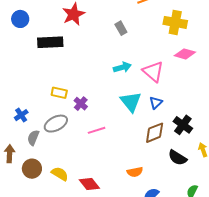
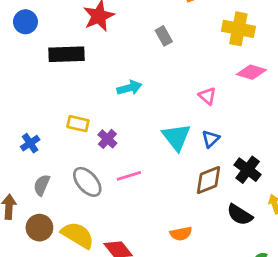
cyan arrow: (122, 67) -> (129, 88), moved
pink triangle: (153, 72) -> (207, 96), size x0.6
blue cross: (21, 115) -> (30, 143), moved
gray ellipse: (56, 124) -> (87, 182), moved, turned 75
yellow semicircle: (60, 174) -> (78, 235), size x1.4

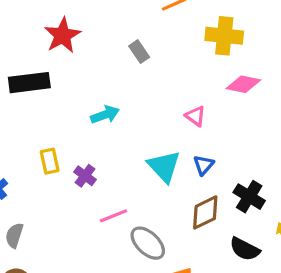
yellow rectangle: (78, 124) -> (50, 161), turned 70
gray ellipse: (87, 182) -> (148, 243), moved

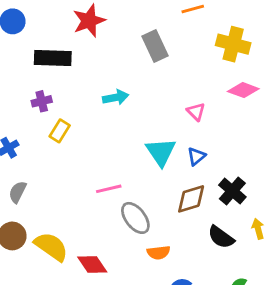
gray rectangle: (139, 52) -> (155, 46), size x1.5
yellow rectangle: (50, 161) -> (60, 131), turned 35
purple cross: (85, 176) -> (42, 101), moved, turned 30

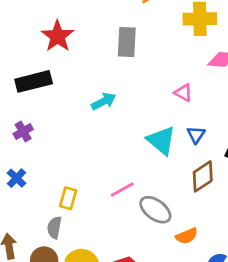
gray rectangle: (155, 46) -> (127, 42), turned 44
purple cross: (42, 101) -> (23, 131), moved
yellow rectangle: (60, 131) -> (68, 198), moved
gray semicircle: (18, 192) -> (54, 227), moved

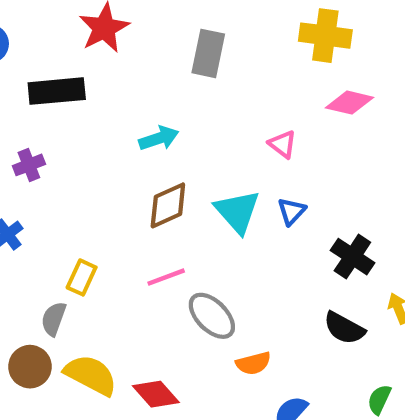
brown diamond: (203, 176) -> (168, 205), moved

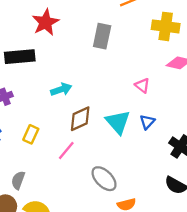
cyan arrow: (159, 138) -> (61, 89), moved
yellow rectangle: (82, 277) -> (31, 134), moved
pink line: (166, 277) -> (66, 151), moved, turned -30

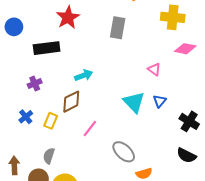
brown diamond: (80, 119) -> (71, 102), moved
yellow rectangle: (31, 134) -> (51, 121), moved

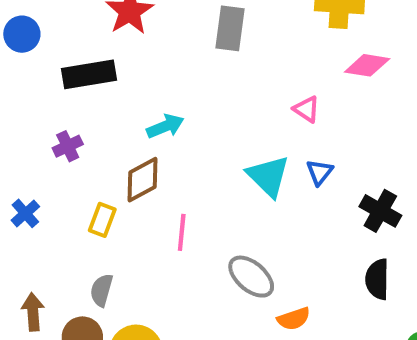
blue cross: (26, 117) -> (25, 213), moved
pink line: (90, 129) -> (182, 232), turned -30
black semicircle: (186, 155) -> (377, 279), turned 66

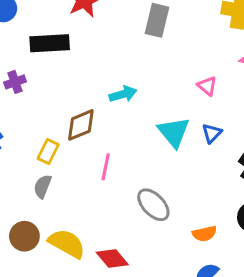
cyan arrow: (165, 126) -> (123, 94), moved
purple cross: (68, 146) -> (15, 82), moved
gray semicircle: (101, 290) -> (43, 186), moved
orange semicircle: (294, 319) -> (204, 234), moved

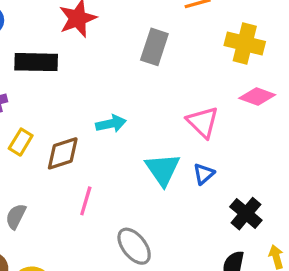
pink triangle: (207, 86) -> (203, 122), size x1.5
yellow rectangle: (48, 151) -> (21, 142), moved

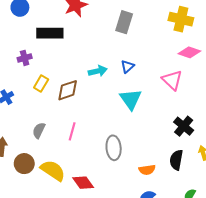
pink triangle: (203, 122) -> (172, 80), moved
blue triangle: (204, 174) -> (127, 66), moved
pink line: (86, 201) -> (72, 131), moved
gray ellipse: (134, 246) -> (114, 148), turned 35

